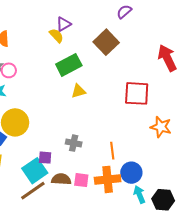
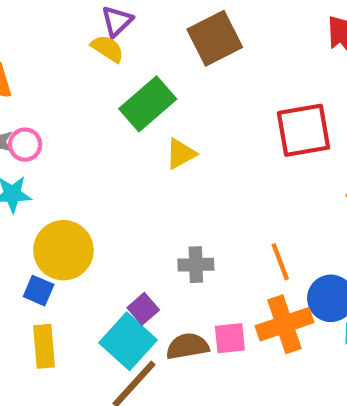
brown square: (106, 42) -> (215, 38), turned 30
purple square: (45, 158) -> (143, 309), turned -32

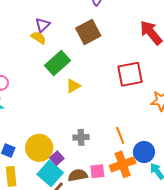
yellow circle: (63, 250) -> (39, 148), moved

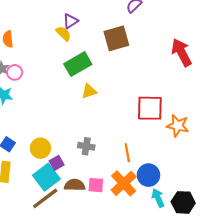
red square: (130, 74) -> (150, 108), moved
yellow circle: (39, 148) -> (40, 148), size x0.7
orange cross: (123, 164) -> (124, 183), turned -35

